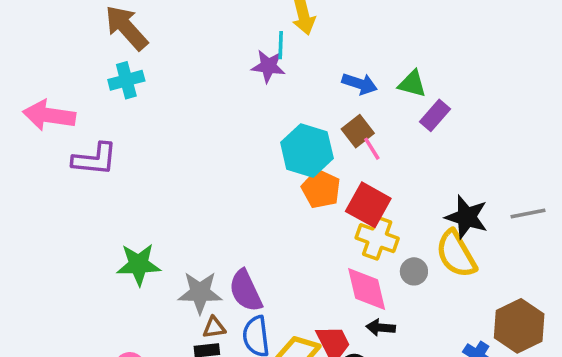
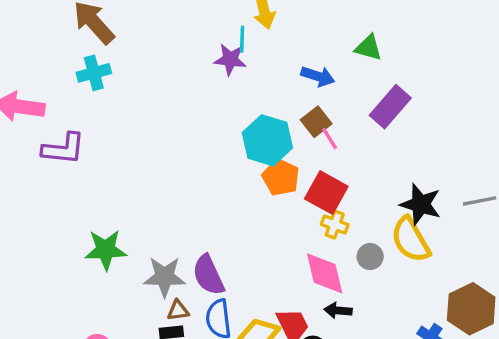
green triangle: (412, 84) -> (368, 48), moved
purple rectangle: (435, 115) -> (390, 107), size x1.4
yellow cross: (377, 238) -> (335, 225), size x0.7

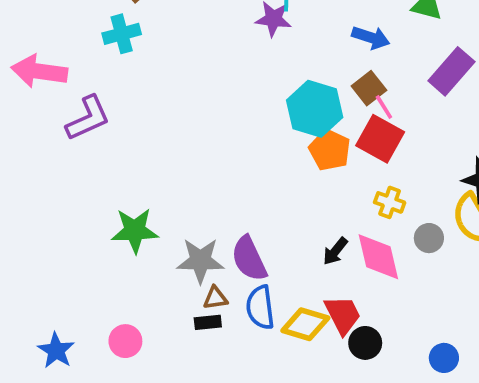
purple L-shape: (63, 149) -> (88, 118), turned -30
red square: (326, 193) -> (380, 139), moved
black arrow: (338, 310) -> (335, 251), moved, turned -56

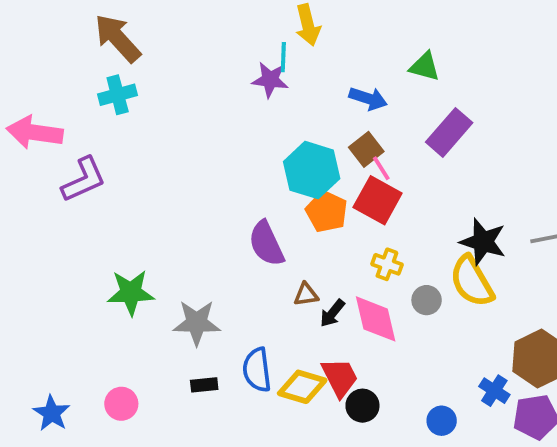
purple semicircle: (249, 259) -> (266, 244), moved
brown triangle: (215, 298) -> (306, 294), moved

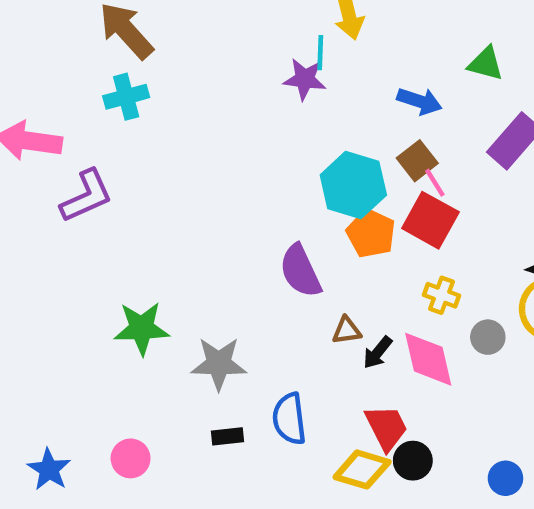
yellow diamond: (302, 387) -> (362, 469), moved

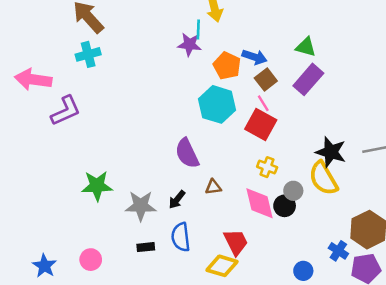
green triangle: (486, 64) -> (306, 47), moved
brown square: (417, 161) -> (266, 79), moved
orange pentagon: (371, 233) -> (227, 66), moved
black arrow: (378, 353) -> (177, 200), moved
black circle: (413, 461) -> (285, 206), moved

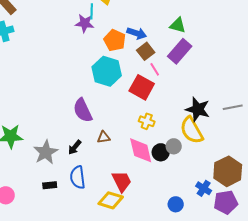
pink line: (263, 103) -> (155, 69), moved
gray circle: (293, 191) -> (174, 146), moved
gray star: (141, 206) -> (46, 152), turned -30

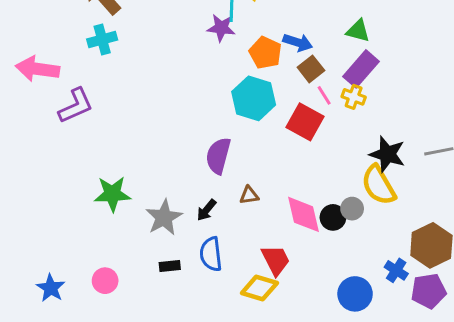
purple semicircle: (83, 110) -> (218, 156), turned 40
yellow cross: (147, 121) -> (354, 97), moved
blue circle: (176, 204) -> (355, 294), size x1.5

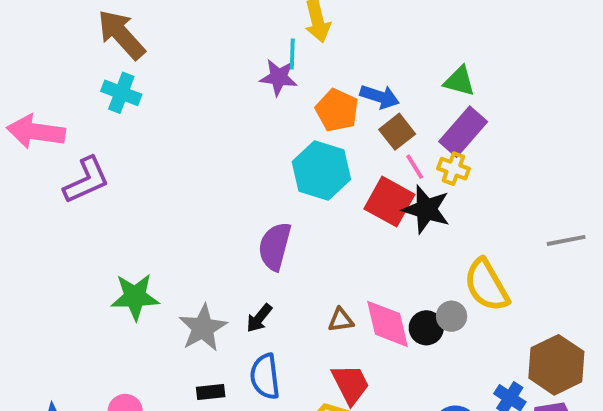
cyan cross: (102, 40) -> (121, 93), turned 36
black star: (387, 154) -> (426, 209), moved
brown triangle: (249, 195) -> (341, 320), moved

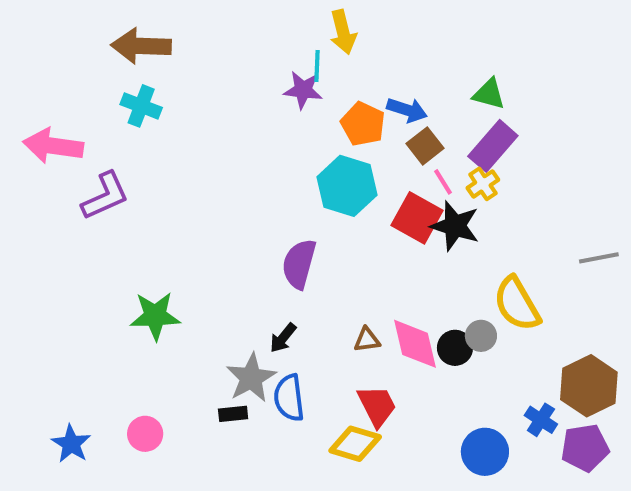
brown arrow: (121, 35) -> (141, 46), turned -46
yellow cross: (453, 169) -> (483, 184), turned 36
gray star: (203, 328) -> (251, 378), moved

